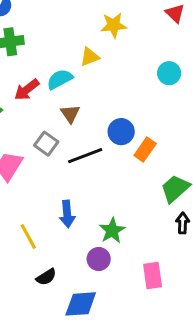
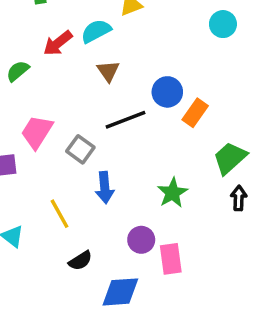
gray square: (46, 144) -> (80, 149), moved
green star: (112, 231) -> (173, 193), moved
pink rectangle: (153, 275) -> (171, 259), moved

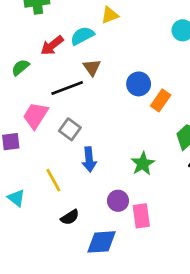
black line: (126, 120) -> (67, 88), moved

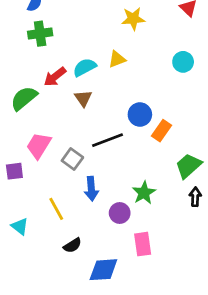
yellow triangle: (110, 15) -> (117, 59), moved
green semicircle: (20, 67) -> (24, 98), size x1.5
brown triangle: (92, 67) -> (83, 98), moved
black line: (67, 88) -> (108, 140), moved
purple circle: (118, 201) -> (120, 213), moved

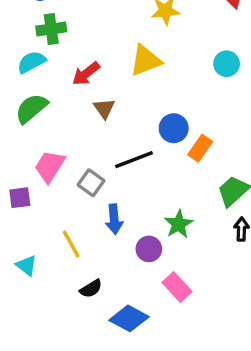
yellow triangle: (117, 59) -> (146, 60), size x1.5
cyan semicircle: (85, 67) -> (31, 62), moved
red arrow: (55, 77) -> (86, 74), moved
pink rectangle: (143, 244) -> (177, 287), turned -35
blue diamond: (103, 270) -> (129, 318), turned 32

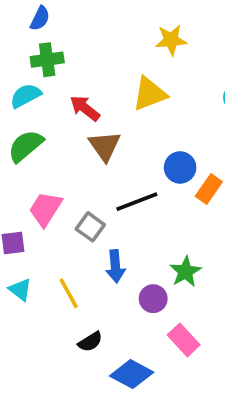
red arrow: (86, 74) -> (85, 108), turned 76
brown triangle: (104, 108) -> (105, 146), size x1.4
cyan triangle: (26, 265) -> (20, 290), moved

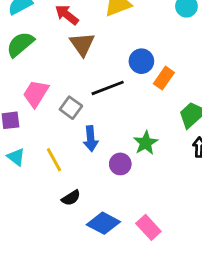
pink rectangle: (184, 340) -> (148, 227), moved

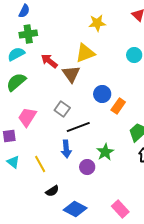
brown triangle: (82, 44) -> (71, 74), moved
black line: (108, 88) -> (78, 127), moved
gray square: (71, 108) -> (62, 109), moved
pink rectangle: (148, 227) -> (120, 209), moved

